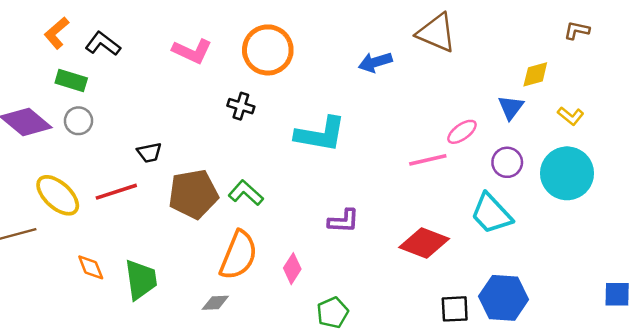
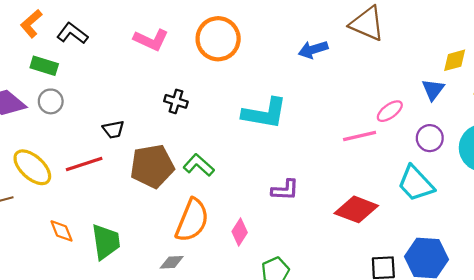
black cross: (241, 106) -> (176, 101), moved

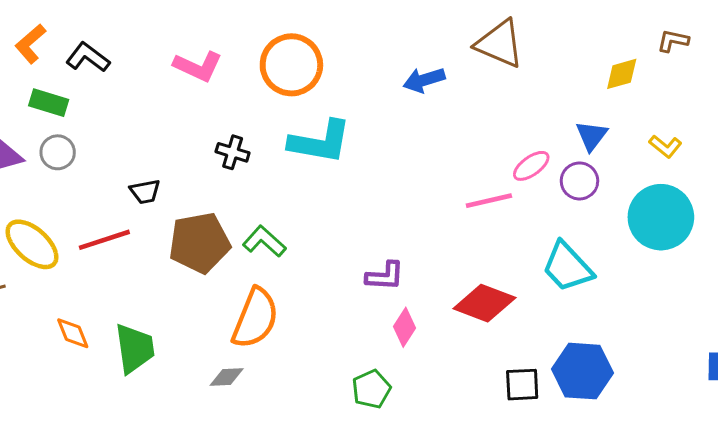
yellow diamond: (455, 60) -> (622, 74), moved
cyan L-shape: (265, 113) -> (320, 142), moved
purple circle: (430, 138) -> (579, 181), moved
pink diamond: (240, 232) -> (405, 327), moved

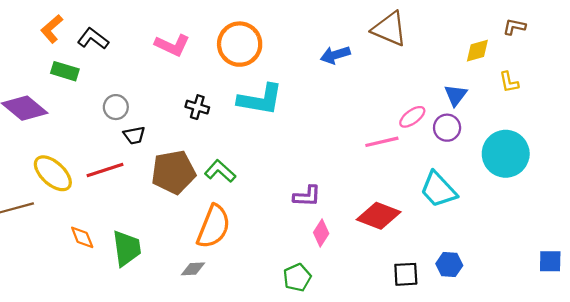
yellow L-shape: (665, 146) -> (509, 82), moved, turned 40
gray circle: (58, 152) -> (116, 107), moved
blue hexagon: (582, 371) -> (449, 265), size x0.6

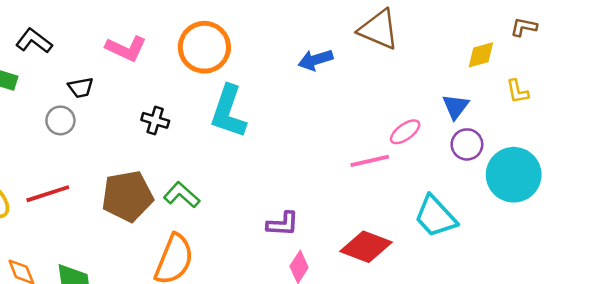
cyan L-shape: (260, 99) -> (228, 112), turned 99
purple circle: (447, 128) -> (467, 144), moved
black trapezoid: (134, 135) -> (81, 88), moved

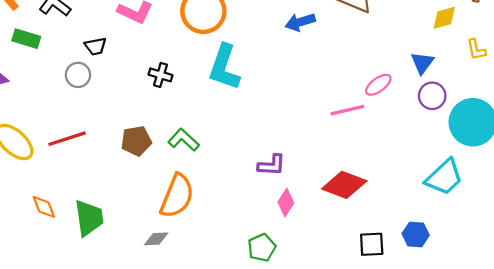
brown pentagon: (127, 196) -> (136, 141), size x0.7
cyan trapezoid: (435, 216) -> (444, 177), moved, turned -90

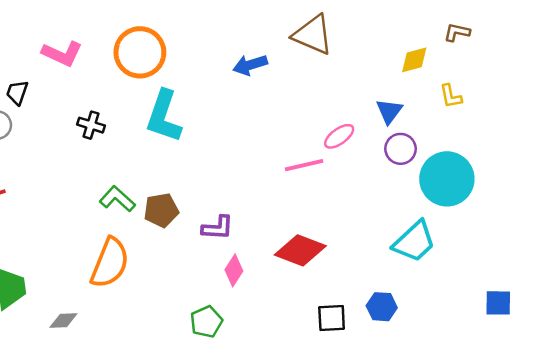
black trapezoid: (96, 46) -> (17, 92), turned 120
brown pentagon: (136, 141) -> (161, 210), moved
gray diamond: (156, 239) -> (63, 321), moved

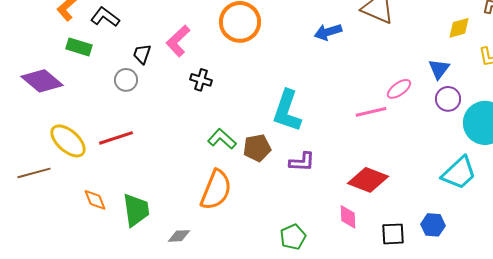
pink L-shape: (62, 54) -> (178, 41), moved, turned 112
cyan L-shape: (164, 116) -> (287, 111), moved
pink diamond: (234, 270) -> (348, 217), moved, turned -35

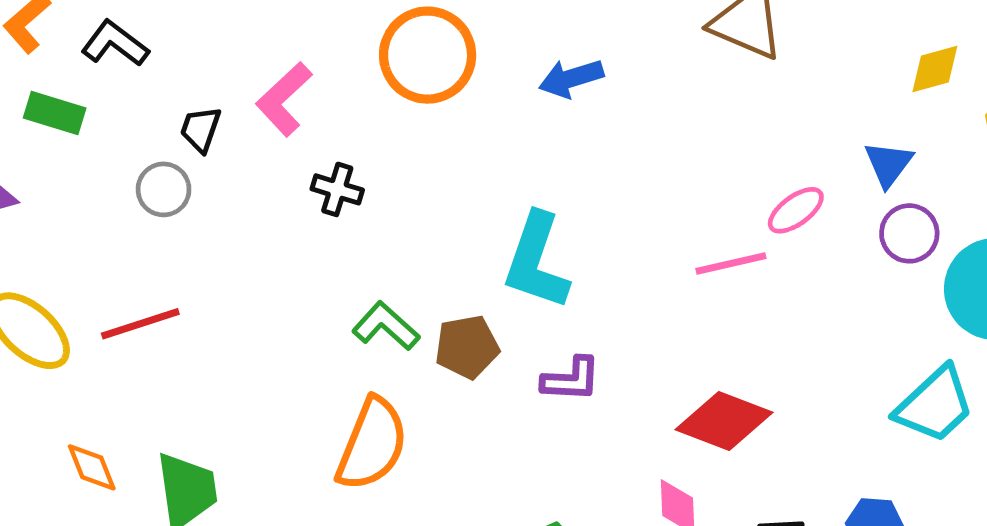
blue arrow: (328, 32) -> (571, 78), moved

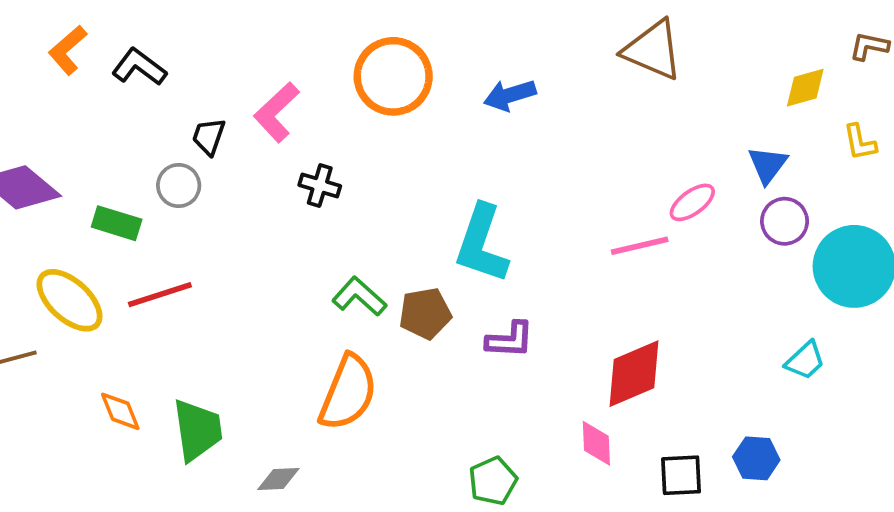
green rectangle: (55, 113) -> (117, 223), moved
cyan trapezoid: (935, 405) -> (805, 360), size x0.6
red diamond: (724, 421) -> (634, 374), turned -44

